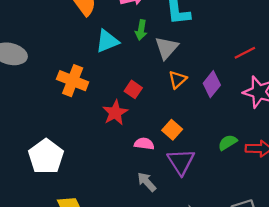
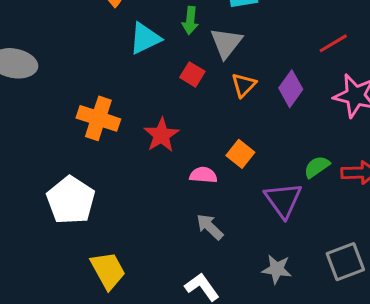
orange cross: (73, 81) -> (98, 118), moved
red square: (133, 89) -> (192, 74), moved
purple triangle: (181, 162) -> (283, 200), moved

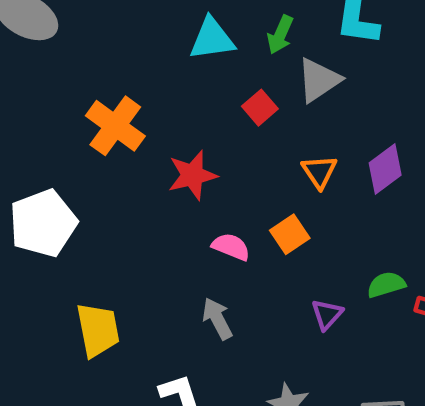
orange triangle: (244, 85) -> (319, 172), moved, turned -36
purple triangle: (283, 200) -> (327, 314), size x0.6
yellow trapezoid: (108, 270) -> (98, 330), moved

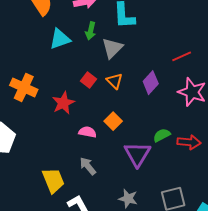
red square: (260, 108) -> (89, 80), moved
orange triangle: (319, 172) -> (115, 81), moved
purple triangle: (327, 314) -> (137, 154), size x1.8
yellow trapezoid: (98, 330) -> (53, 180), moved

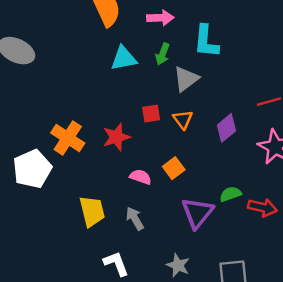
red square: (89, 80) -> (151, 114), turned 35
orange cross: (24, 87) -> (68, 138), moved
yellow trapezoid: (53, 180) -> (92, 211), moved

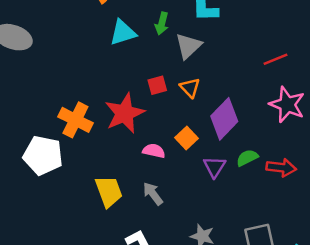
purple diamond: (226, 128) -> (224, 119), moved, size x1.4
red star: (116, 137) -> (125, 113), size x1.4
white pentagon: (32, 169) -> (43, 155), turned -30
purple triangle: (197, 213) -> (214, 167), moved, size x0.7

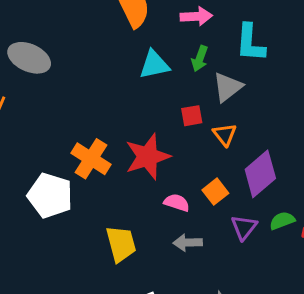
red square: (157, 85) -> (192, 116), moved
gray arrow: (153, 194) -> (188, 243), moved, turned -60

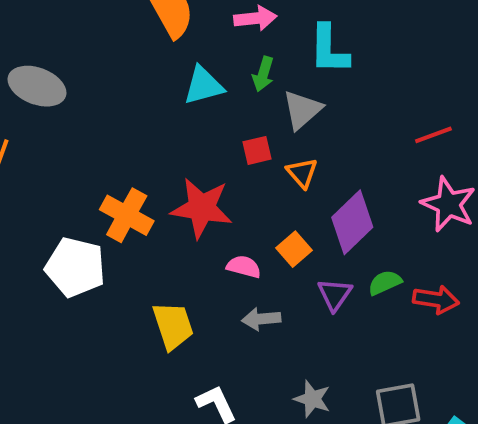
red star: (148, 157) -> (202, 208), turned 30

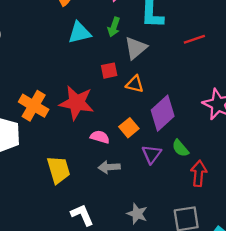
red line: (433, 135) -> (194, 39), moved
orange triangle: (302, 173) -> (135, 84), turned -36
green semicircle: (385, 283) -> (180, 148), turned -108
red arrow: (436, 300) -> (199, 173), moved, turned -95

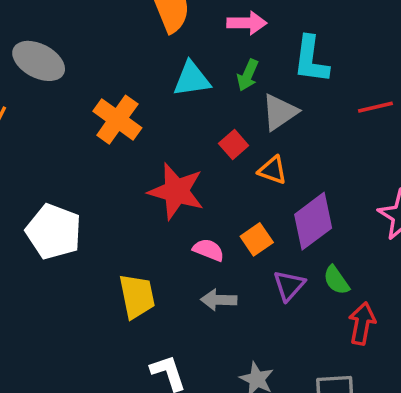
red square: (109, 71) -> (234, 145), turned -35
orange cross: (34, 106) -> (117, 120), moved

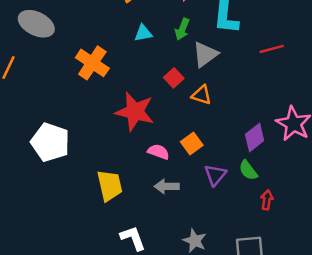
cyan triangle: (192, 79) -> (143, 33), size x0.7
purple diamond: (313, 221) -> (255, 137), moved, size x0.7
red arrow: (362, 324) -> (267, 200), size x0.7

